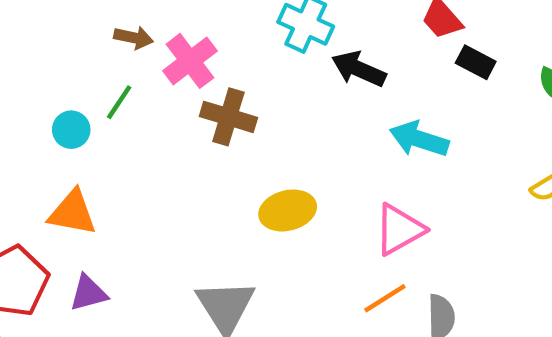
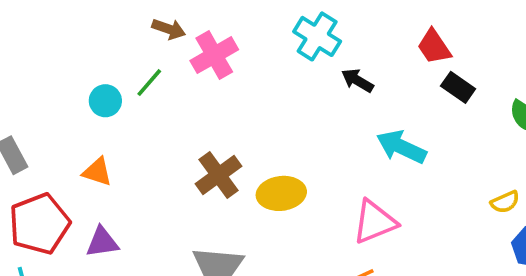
black arrow: (359, 69) -> (357, 80), size x0.7
brown cross: (228, 117) -> (218, 175), moved, turned 30
orange triangle: (72, 213) -> (97, 172), size x0.7

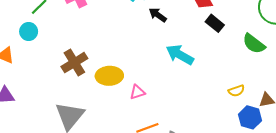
cyan circle: (105, 101) -> (29, 31), moved
pink triangle: (375, 222) -> (137, 92), moved, size x0.6

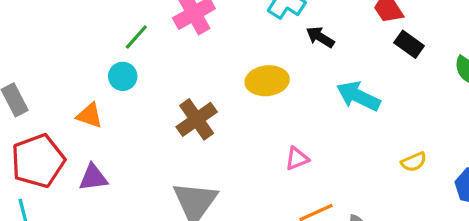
yellow ellipse: (109, 76) -> (267, 81), moved
yellow semicircle: (236, 91) -> (414, 162), moved

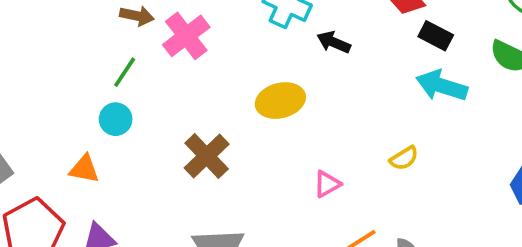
cyan arrow: (358, 96) -> (442, 86), moved
yellow semicircle: (414, 162) -> (404, 158), moved

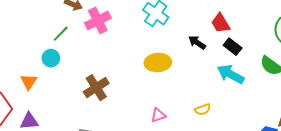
black arrow: (334, 42) -> (197, 42), moved
yellow ellipse: (280, 101) -> (158, 63), moved
orange triangle: (84, 169) -> (29, 82), turned 42

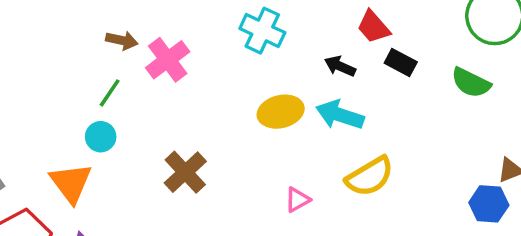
cyan arrow: (231, 74) -> (340, 115), moved
orange triangle: (29, 82) -> (71, 183), size x1.5
yellow semicircle: (203, 109) -> (370, 176), size x1.8

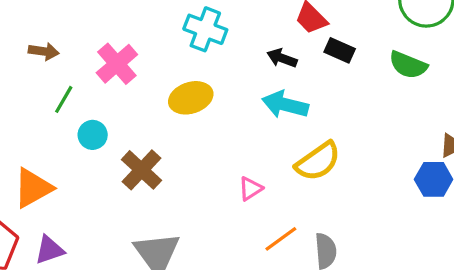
brown arrow: (122, 40) -> (44, 51), moved
yellow ellipse: (281, 112) -> (191, 98), moved
cyan circle: (101, 137) -> (93, 135), moved
orange triangle: (71, 183) -> (33, 188), turned 42

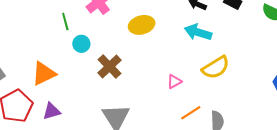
green line: (64, 99) -> (65, 22), turned -48

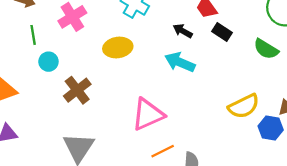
yellow semicircle: (216, 67) -> (244, 106), moved
pink triangle: (174, 81) -> (148, 114), size x2.0

